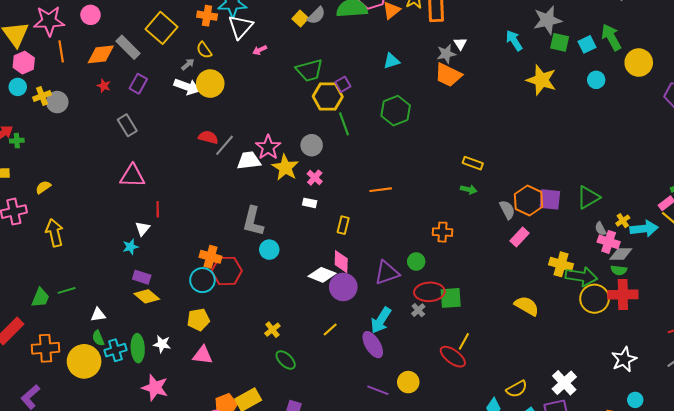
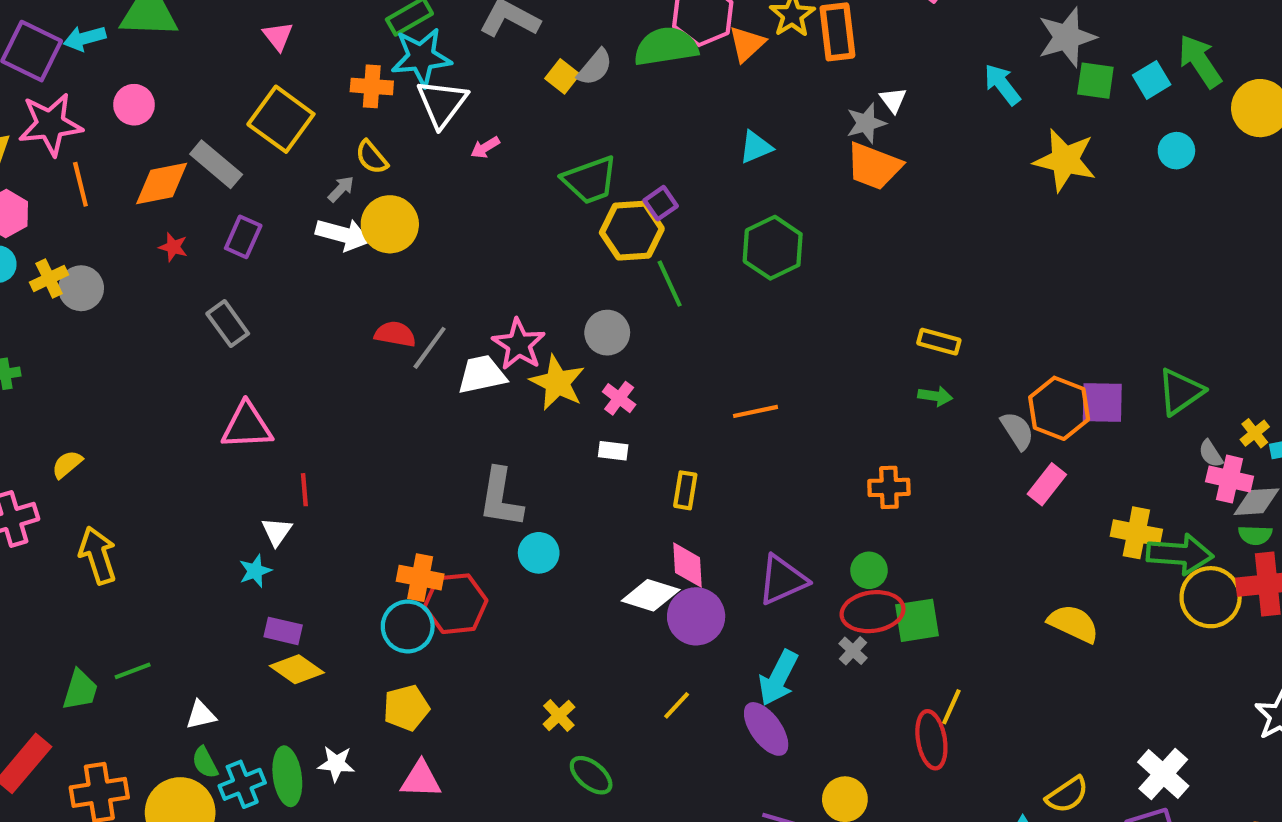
green circle: (416, 261) -> (869, 570), moved
red ellipse: (453, 357) -> (931, 740), turned 48

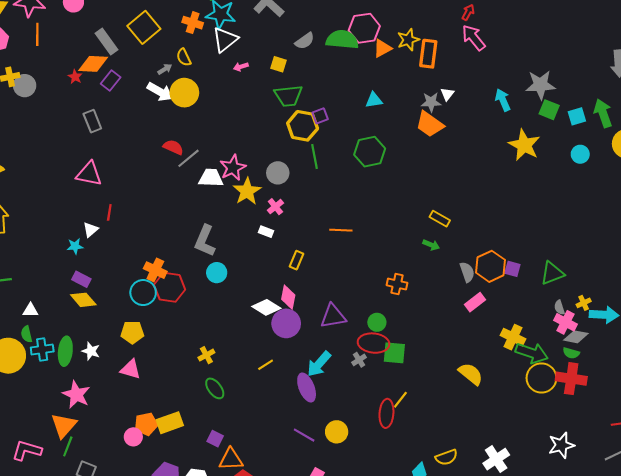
yellow square: (562, 76) -> (278, 64), moved, turned -35
orange diamond: (162, 184) -> (93, 64), moved
purple square: (1102, 403) -> (512, 269), size x0.7

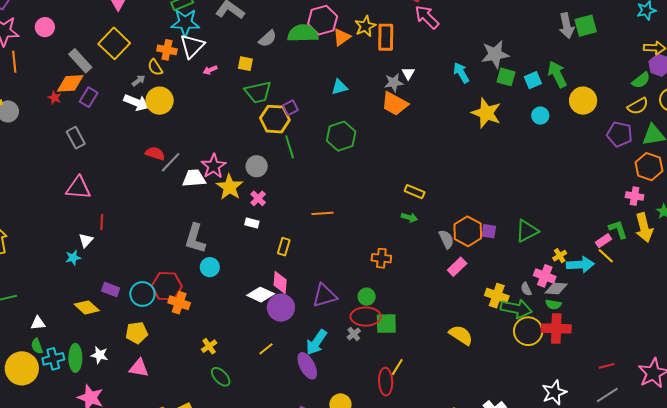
orange cross: (193, 23) -> (167, 50), moved
orange cross: (155, 270) -> (179, 303), moved
purple rectangle: (81, 279) -> (111, 289), moved
gray semicircle: (559, 307) -> (526, 289), moved

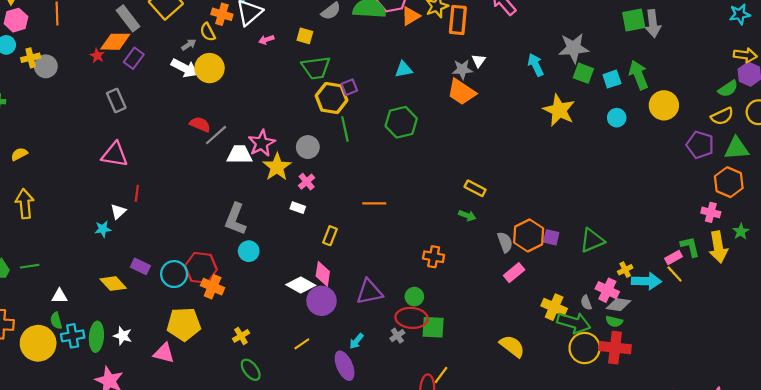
green square: (586, 26) -> (634, 20), moved
yellow pentagon: (137, 333) -> (184, 324), moved, size x1.4
cyan arrow: (316, 342) -> (356, 341), size x0.6

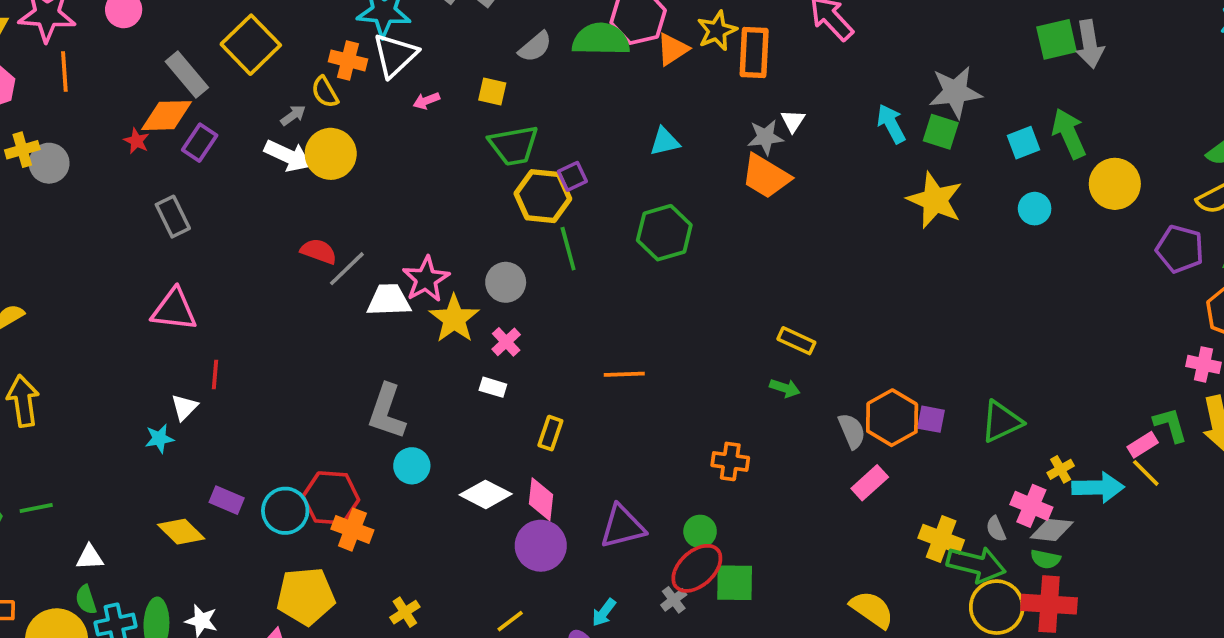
green square: (583, 73) -> (941, 132), moved
white diamond: (301, 285) -> (486, 494), moved
red ellipse: (412, 318) -> (697, 568), turned -44

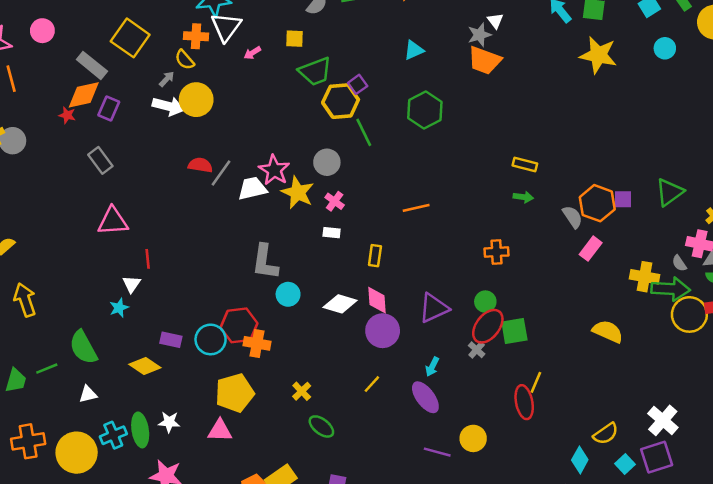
green semicircle: (86, 600) -> (83, 347), moved, size x1.8

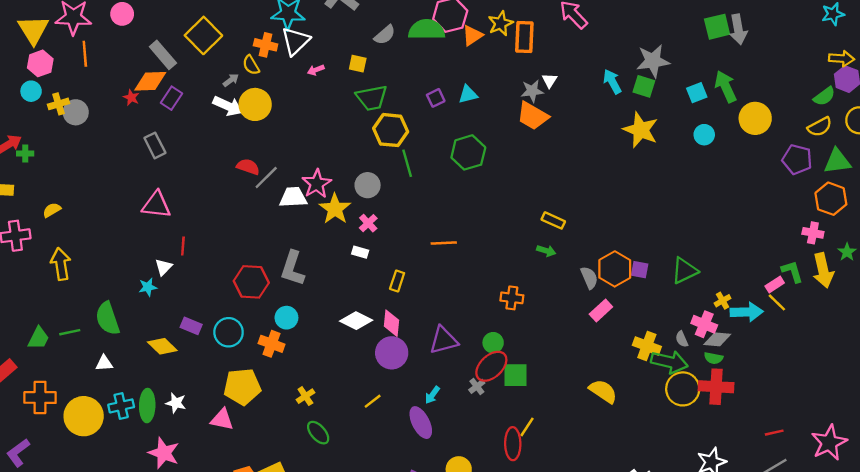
purple square: (358, 84) -> (436, 98), moved
cyan circle: (288, 294) -> (286, 318), moved
red hexagon: (239, 325) -> (251, 282), moved

